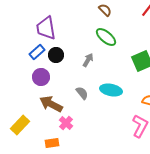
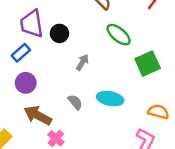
green ellipse: (106, 37) -> (119, 35), moved
black circle: (56, 55) -> (59, 33), moved

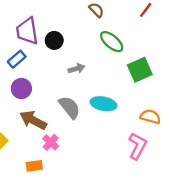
gray arrow: (82, 62) -> (76, 69), turned 42
gray semicircle: (75, 102) -> (69, 107), size x1.5

